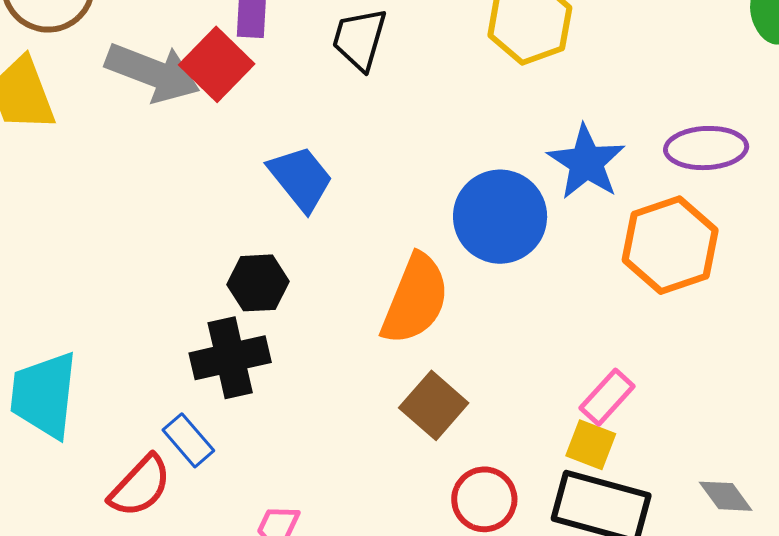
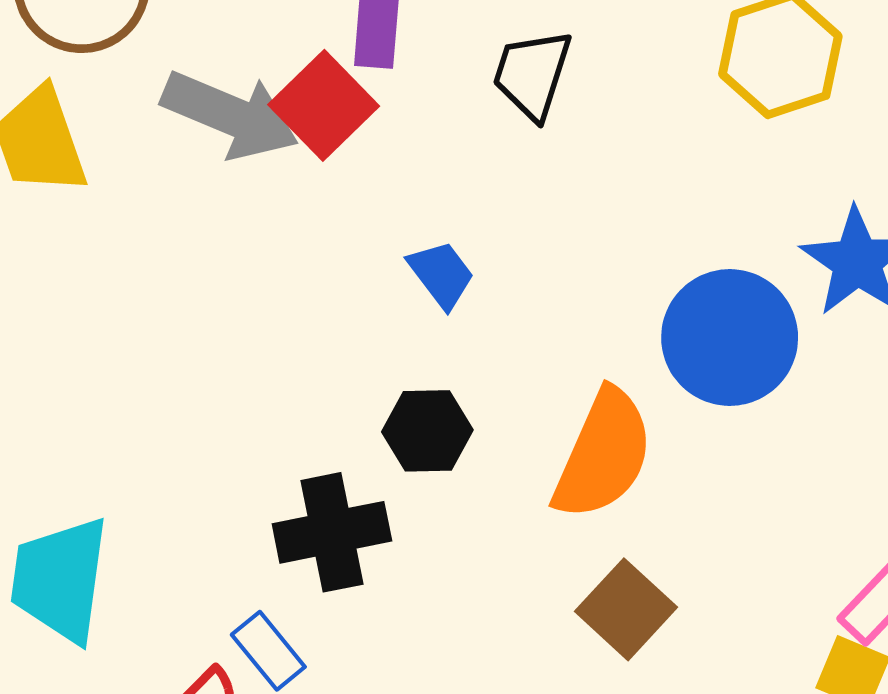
blue trapezoid: (301, 178) -> (441, 274), size x0.7
black hexagon: (258, 283) -> (427, 431), moved

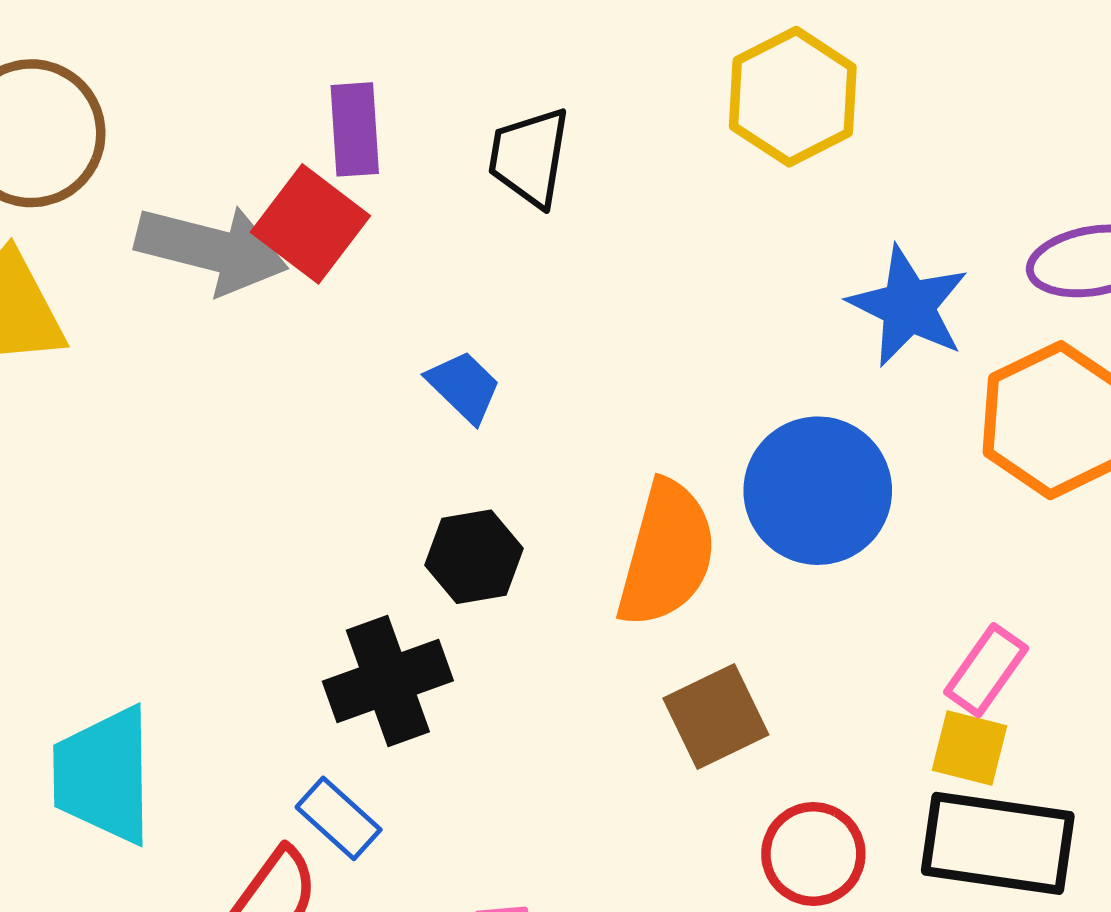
blue circle: (730, 338) -> (818, 491), moved
brown square: (626, 609) -> (716, 717), turned 30

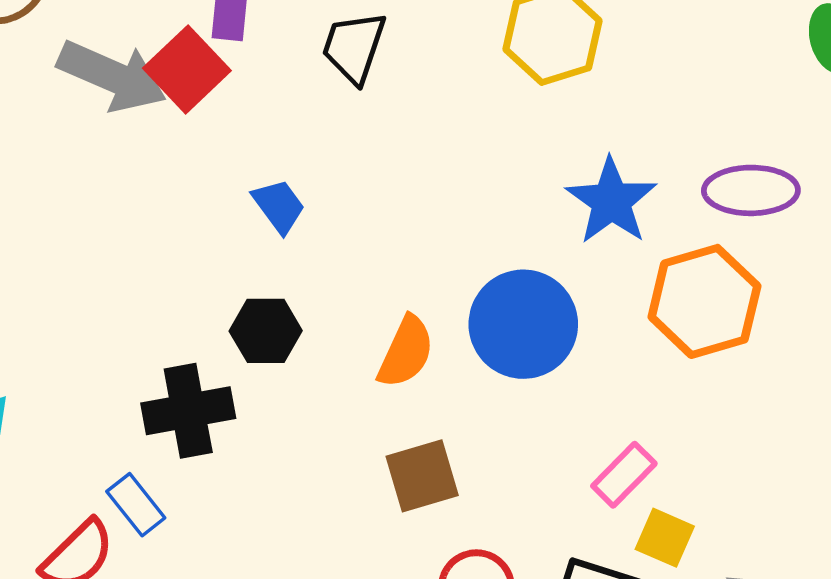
orange semicircle: (667, 554) -> (406, 352), size x0.7
yellow square: (970, 748) -> (665, 538), moved

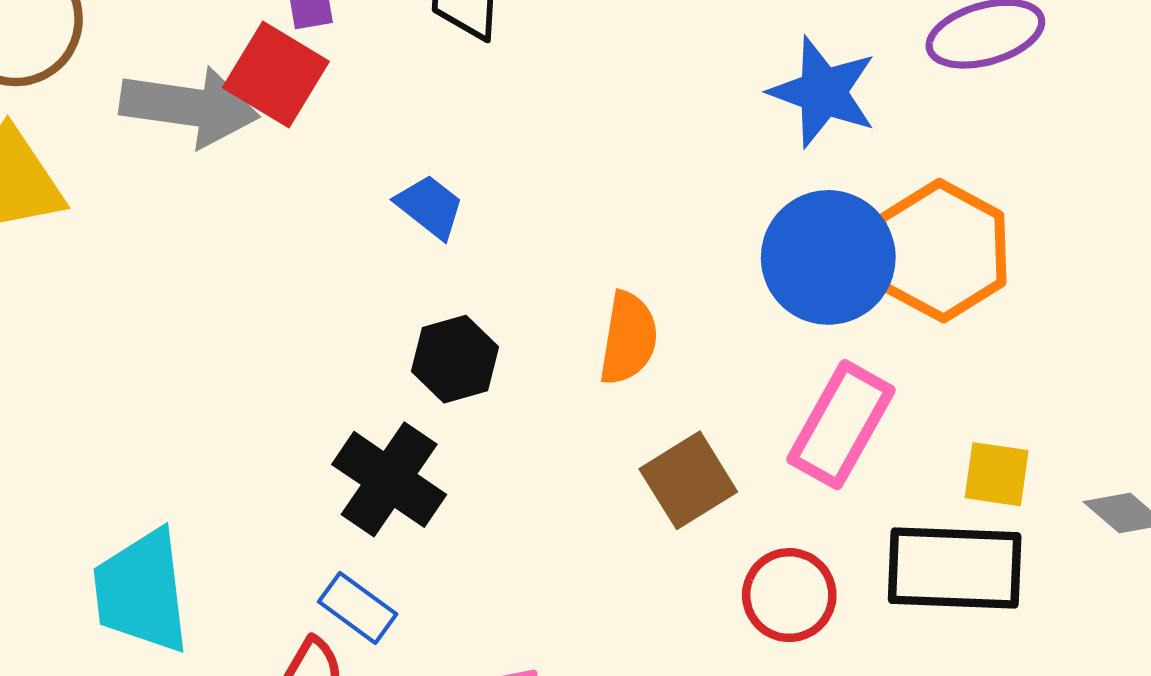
orange hexagon: (704, 301) -> (941, 251), moved
blue circle: (523, 324) -> (828, 257), moved
black cross: (188, 411) -> (389, 479), turned -30
pink rectangle: (624, 475) -> (841, 425), moved, size x1.5

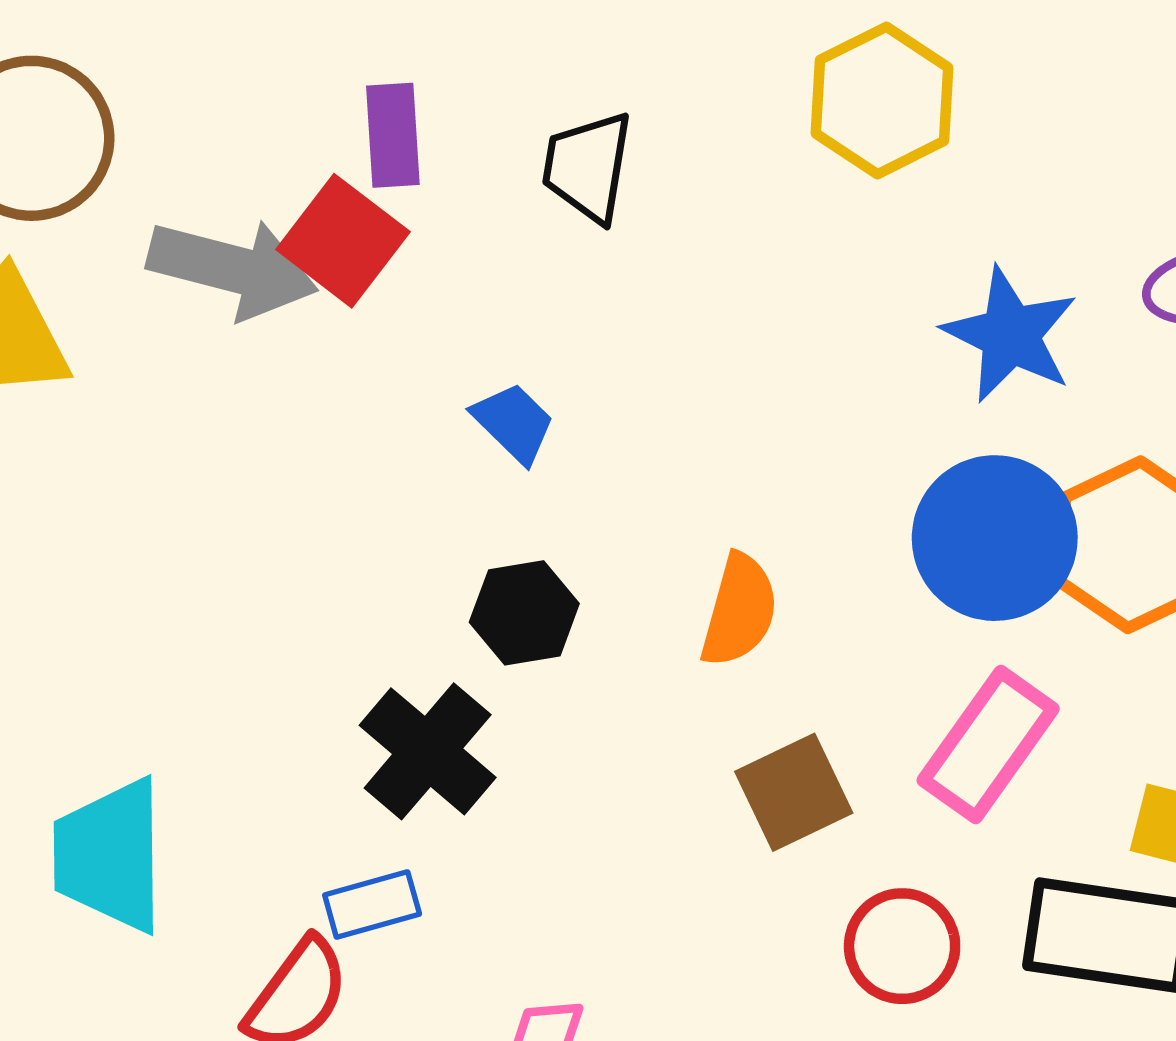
blue rectangle: (358, 608) -> (372, 905), turned -58

